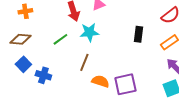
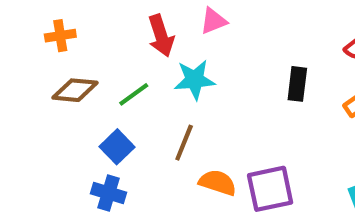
brown diamond: (20, 39) -> (75, 90), moved
blue square: (23, 64) -> (117, 147), moved
blue cross: (43, 75) -> (109, 193), moved

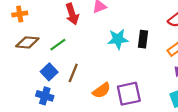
cyan star: (195, 80) -> (118, 39), moved
brown line: (184, 143) -> (73, 73), moved
orange semicircle: (218, 183) -> (102, 90), turned 126

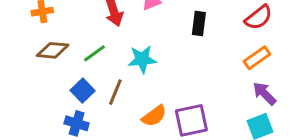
cyan star: (118, 39) -> (142, 59), moved
black rectangle: (143, 39) -> (199, 23), moved

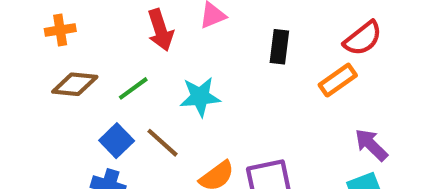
orange rectangle: (257, 58) -> (338, 80), moved
brown line: (115, 92) -> (162, 143), turned -70

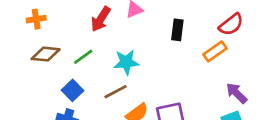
red arrow: (160, 30) -> (101, 19), turned 50
brown line: (162, 143) -> (116, 92), moved, turned -70

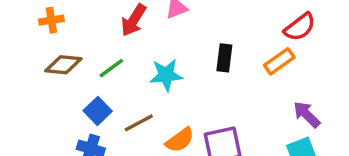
black rectangle: (177, 30) -> (224, 58), moved
brown line: (116, 92) -> (139, 123), moved

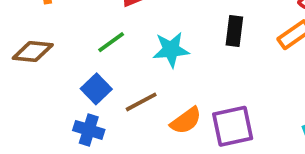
brown diamond: (63, 65) -> (33, 52), moved

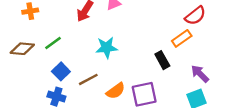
black rectangle: (234, 31) -> (162, 60), moved, turned -36
green line: (111, 42) -> (53, 43), moved

